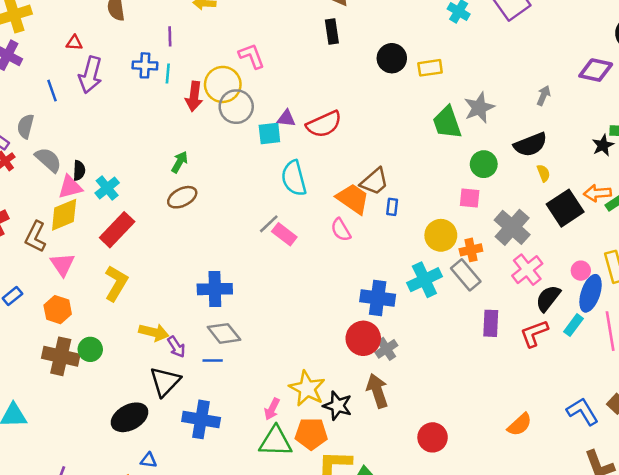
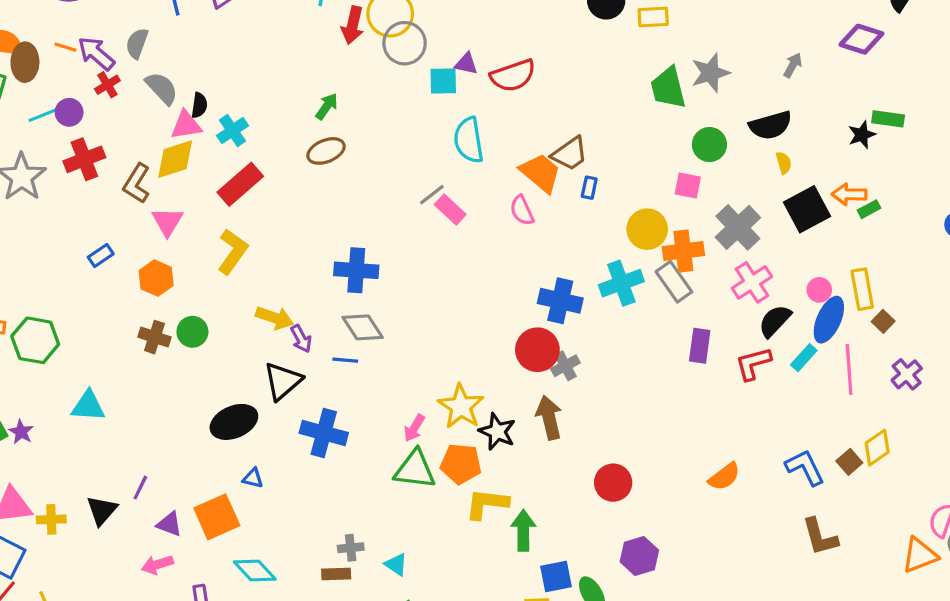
orange cross: (471, 250) -> (683, 251), size x1.4
brown cross: (61, 356) -> (155, 337), size x0.7

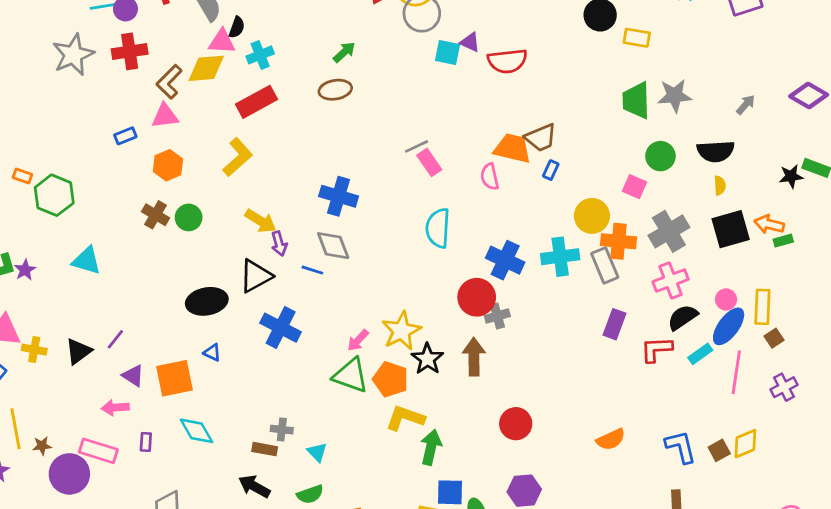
cyan semicircle: (469, 140) -> (438, 228), moved
orange trapezoid: (541, 173) -> (512, 148), turned -39
pink triangle: (167, 222) -> (165, 116), moved, turned 40

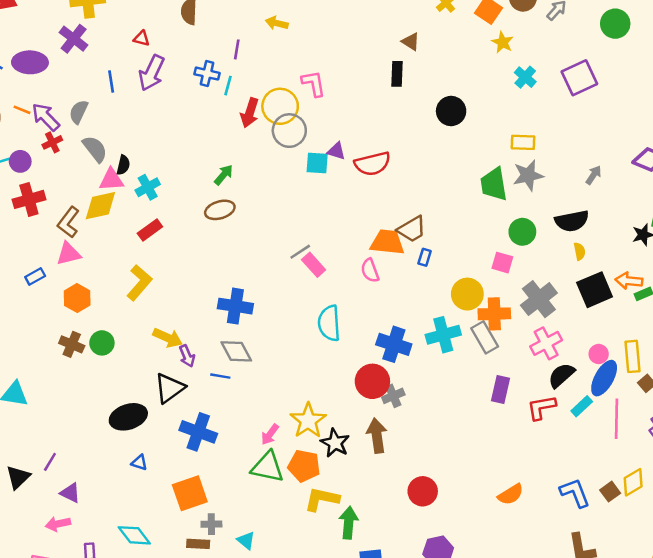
yellow rectangle: (637, 38) -> (523, 142), moved
red rectangle: (257, 102) -> (150, 230), size x0.7
orange square: (175, 378) -> (190, 493), moved

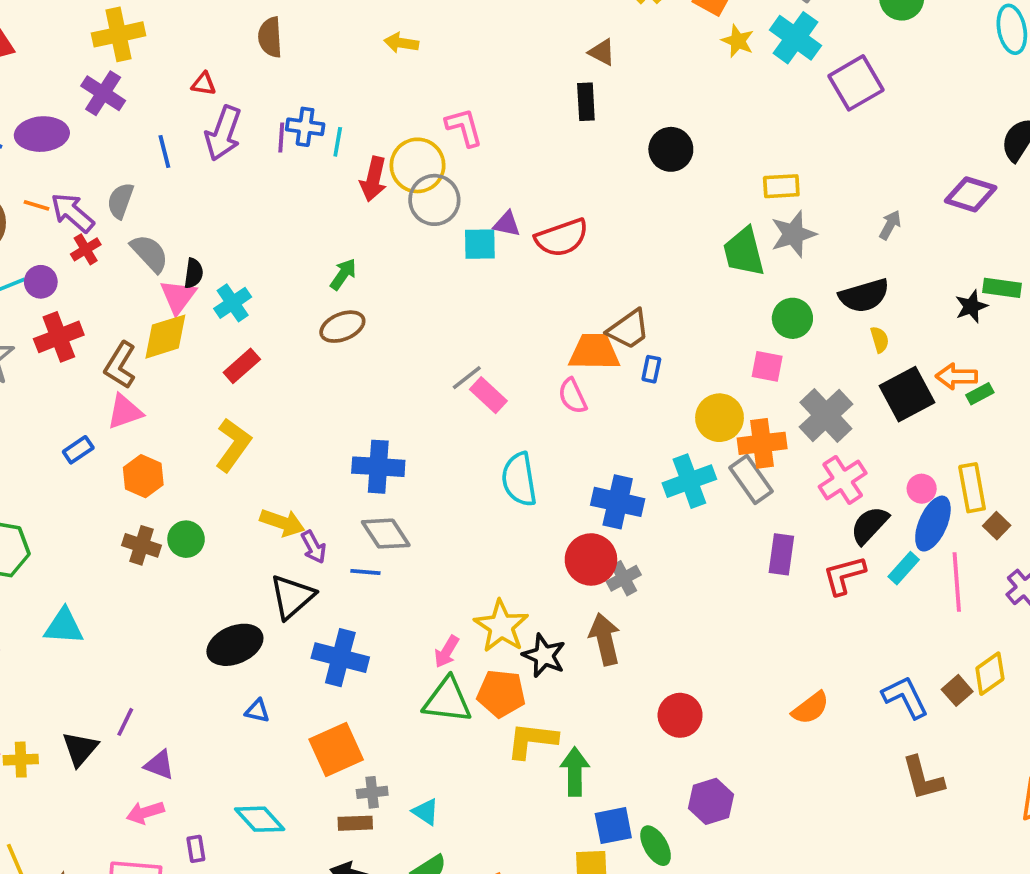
purple line: (237, 49) -> (281, 137), moved
cyan cross: (525, 77) -> (795, 38), moved, size x1.5
pink triangle: (111, 180) -> (178, 297), turned -44

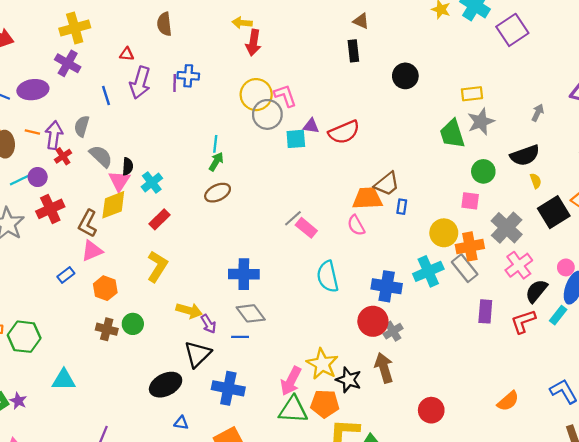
pink L-shape: (464, 127) -> (285, 96), moved
cyan line: (338, 142) -> (215, 144), moved
red arrow: (373, 179) -> (253, 43), moved
purple arrow: (72, 213) -> (54, 135), turned 60
pink arrow: (447, 652) -> (291, 381), size x1.5

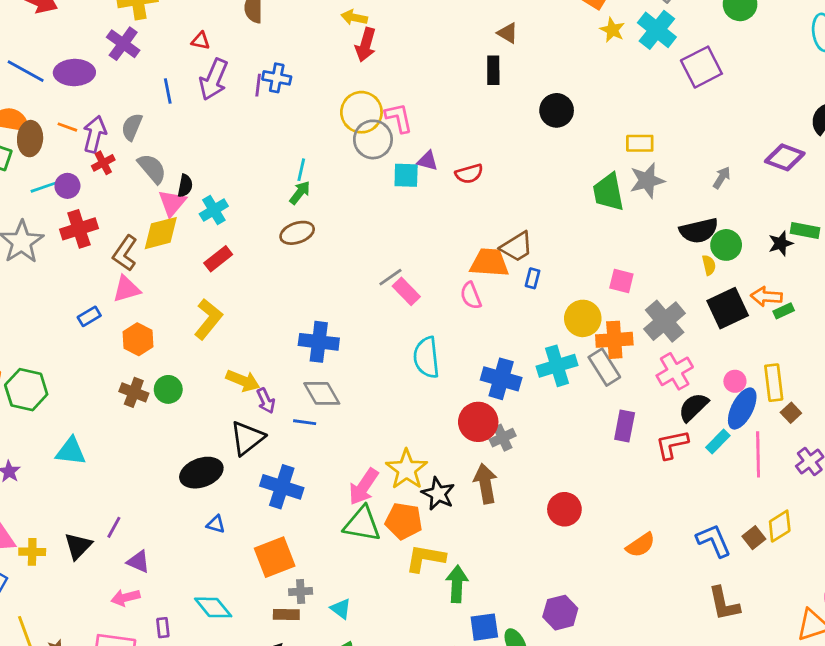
red semicircle: (344, 132) -> (469, 174), size x0.7
green circle: (483, 171) -> (726, 245), moved
red circle: (431, 410) -> (564, 509), moved

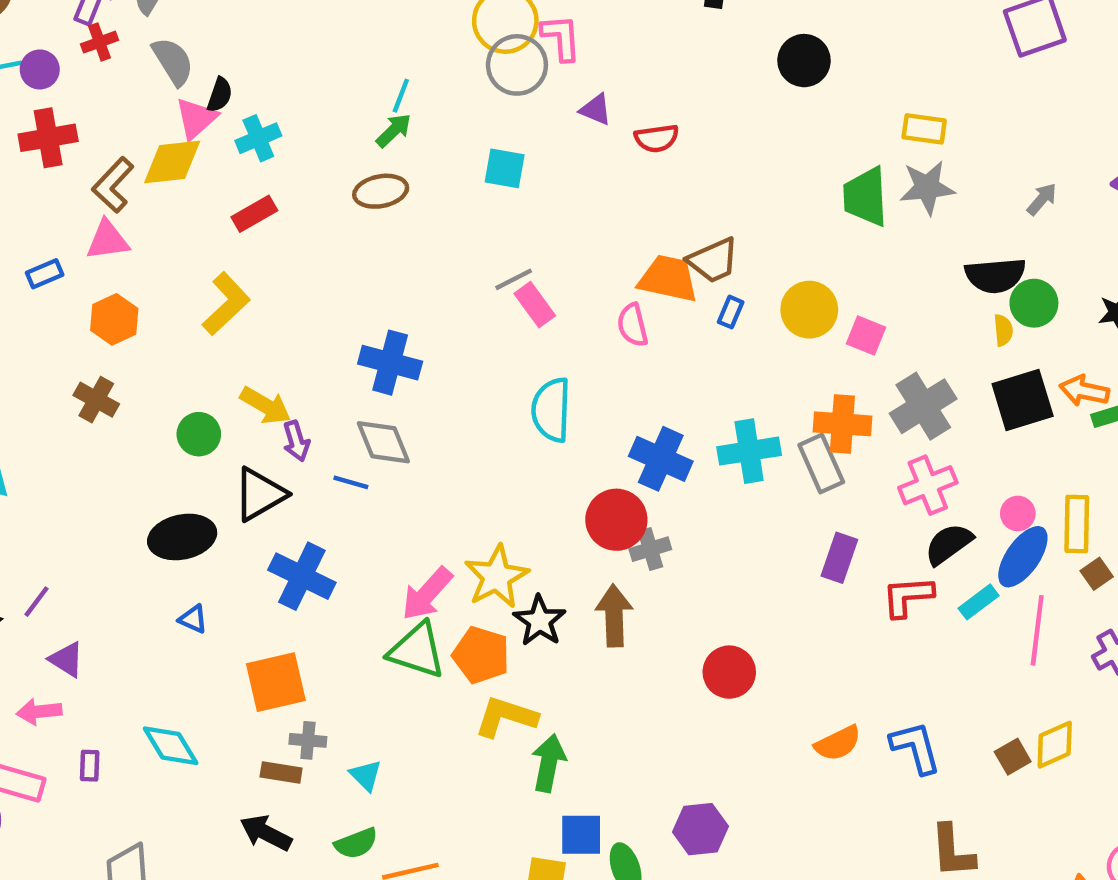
cyan square: (406, 175) -> (505, 168), moved
yellow circle: (583, 318) -> (809, 310), moved
green circle: (168, 389) -> (199, 434), moved
blue L-shape: (714, 541) -> (916, 747), moved

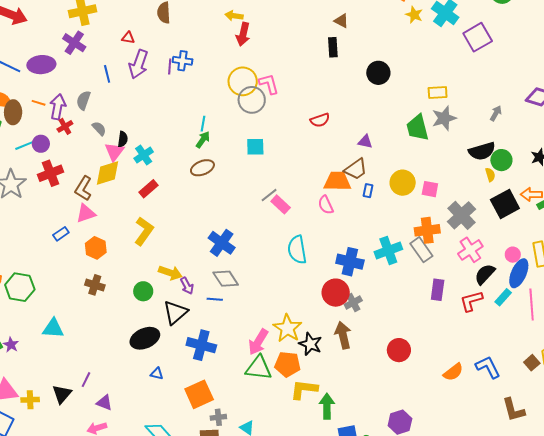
gray semicircle: (173, 61) -> (99, 128), size x0.7
purple triangle: (596, 110) -> (365, 142), moved
blue cross: (390, 363) -> (222, 243), turned 32

